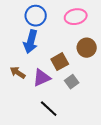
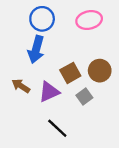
brown circle: (87, 48) -> (100, 71), moved

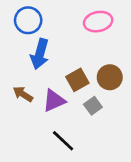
blue circle: (42, 19) -> (28, 20), moved

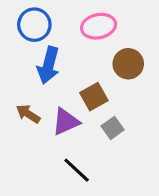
pink ellipse: (98, 22) -> (99, 26), moved
brown circle: (110, 77) -> (128, 64), moved

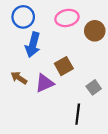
brown circle: (128, 64) -> (95, 31), moved
gray square: (113, 128) -> (94, 87), moved
black line: (77, 170) -> (78, 114), moved, turned 54

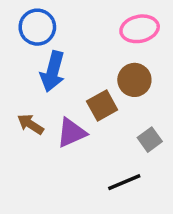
pink ellipse: (67, 18) -> (140, 29), moved
brown circle: (95, 31) -> (134, 80), moved
black line: (78, 114) -> (124, 182), turned 60

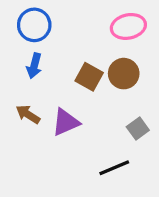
blue arrow: (53, 71) -> (34, 66), moved, size x0.7
brown square: (102, 105) -> (89, 77), moved, turned -32

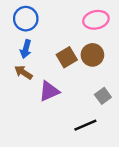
brown square: (89, 77) -> (67, 57), turned 30
brown arrow: (28, 114) -> (23, 72), moved

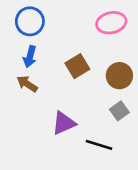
brown circle: (92, 55) -> (119, 76), moved
purple triangle: (49, 91) -> (64, 123), moved
black line: (85, 125) -> (99, 145), turned 40

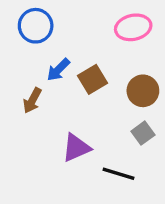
blue arrow: (30, 57) -> (58, 70), moved, turned 30
brown arrow: (27, 84) -> (32, 101), turned -95

